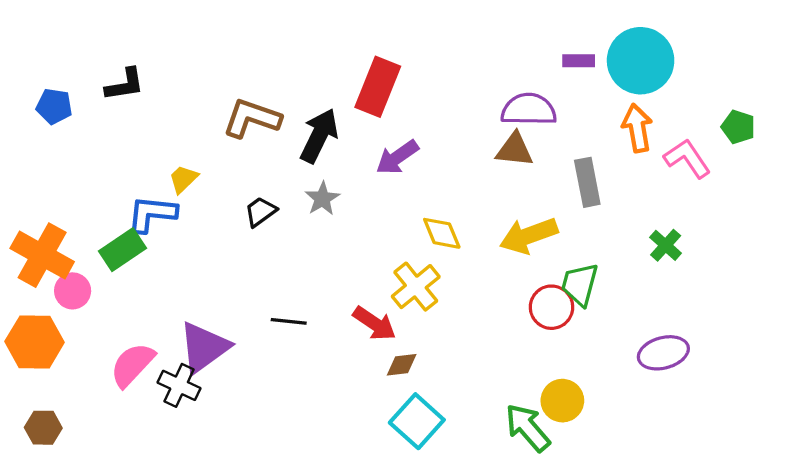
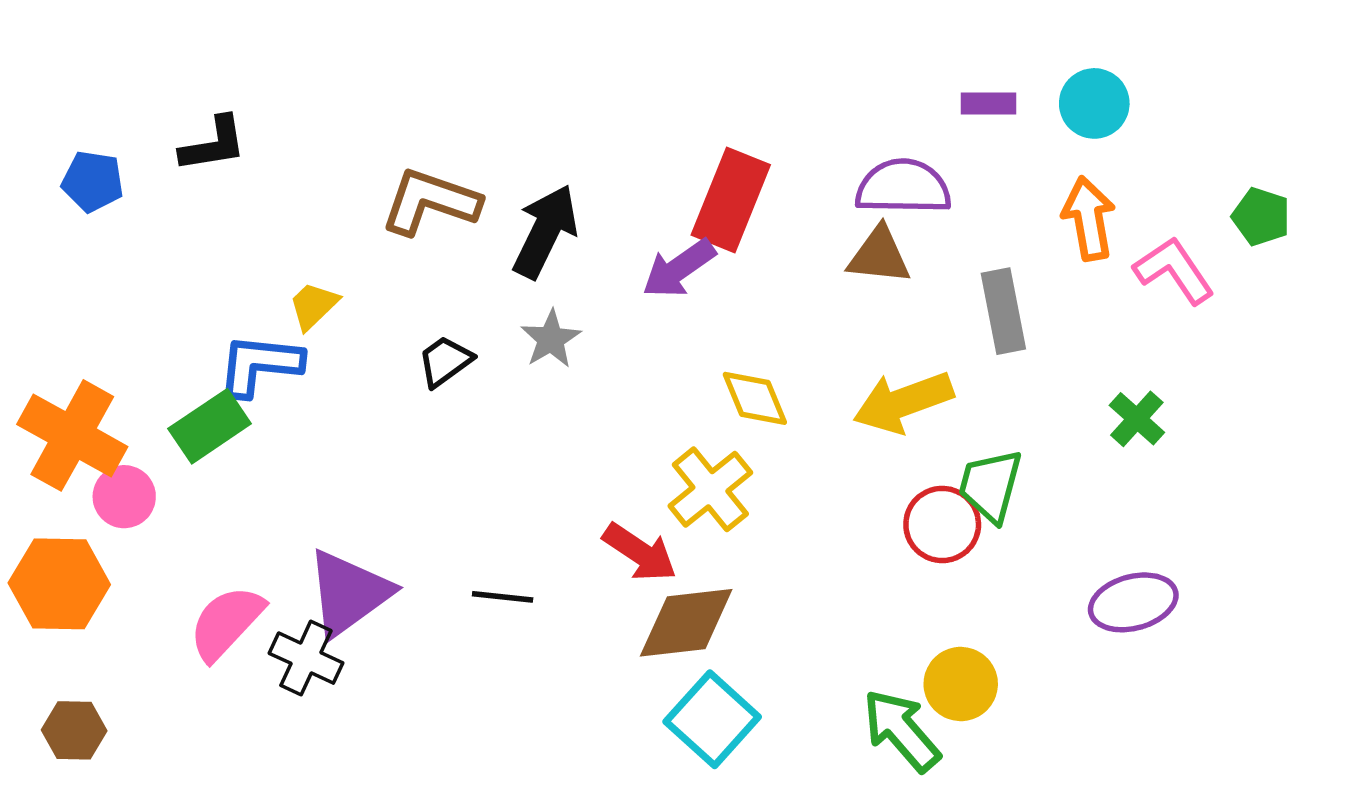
cyan circle: (641, 61) -> (1094, 103), size x0.6
red rectangle: (378, 87) -> (731, 200), moved
black line: (289, 321) -> (503, 597), moved
brown diamond: (402, 365) -> (686, 623), size x1.8

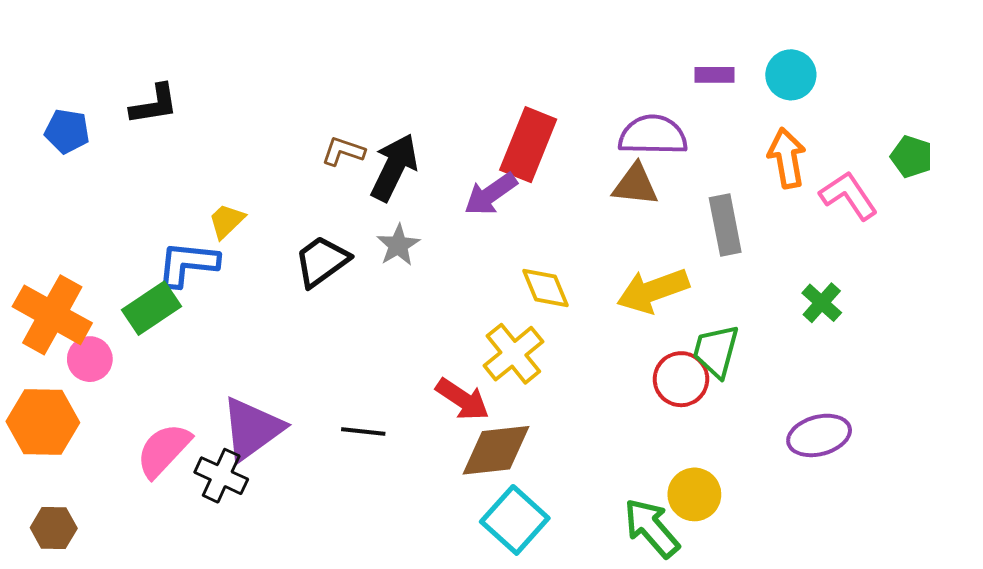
brown L-shape: (430, 202) -> (343, 151), moved, size x0.6
black trapezoid: (445, 361) -> (322, 261), size x1.4

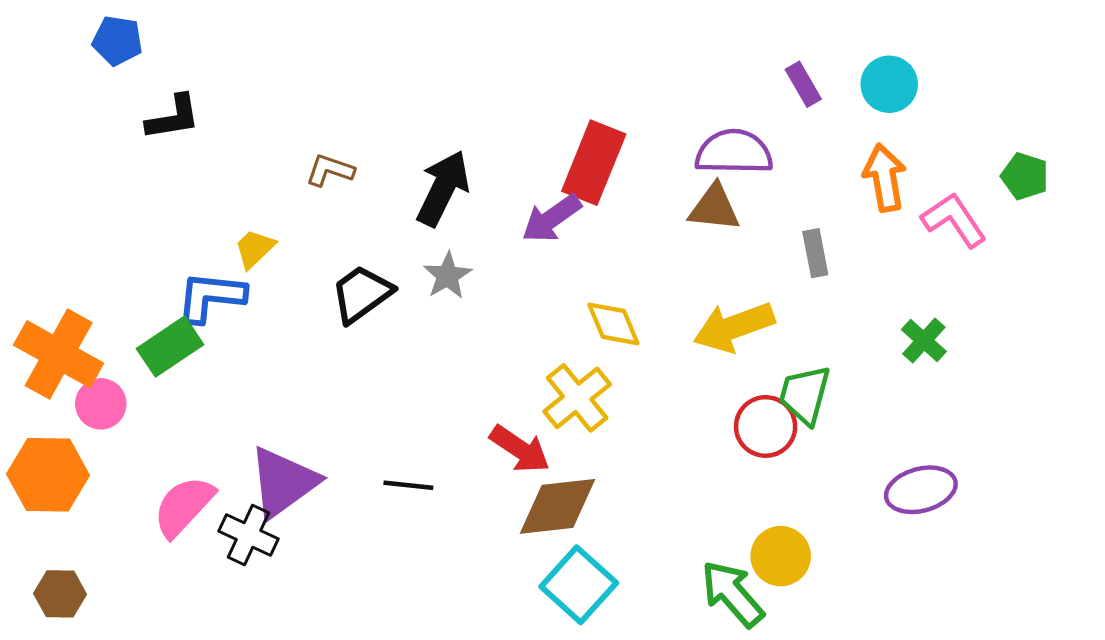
purple rectangle: (714, 75) -> (803, 84), turned 60
blue pentagon: (67, 131) -> (117, 41), moved
brown L-shape: (343, 151) -> (330, 170), moved
gray rectangle: (725, 225) -> (815, 253), size x0.7

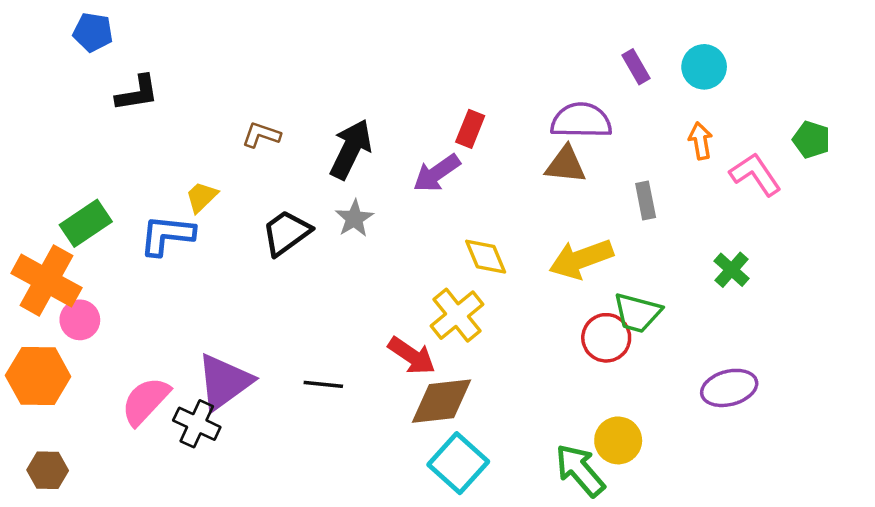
red rectangle: (594, 163) -> (470, 129), size x0.6
orange arrow: (885, 178) -> (701, 141), size x0.7
green rectangle: (170, 347) -> (86, 223), moved
green trapezoid: (805, 395) -> (637, 313), turned -90

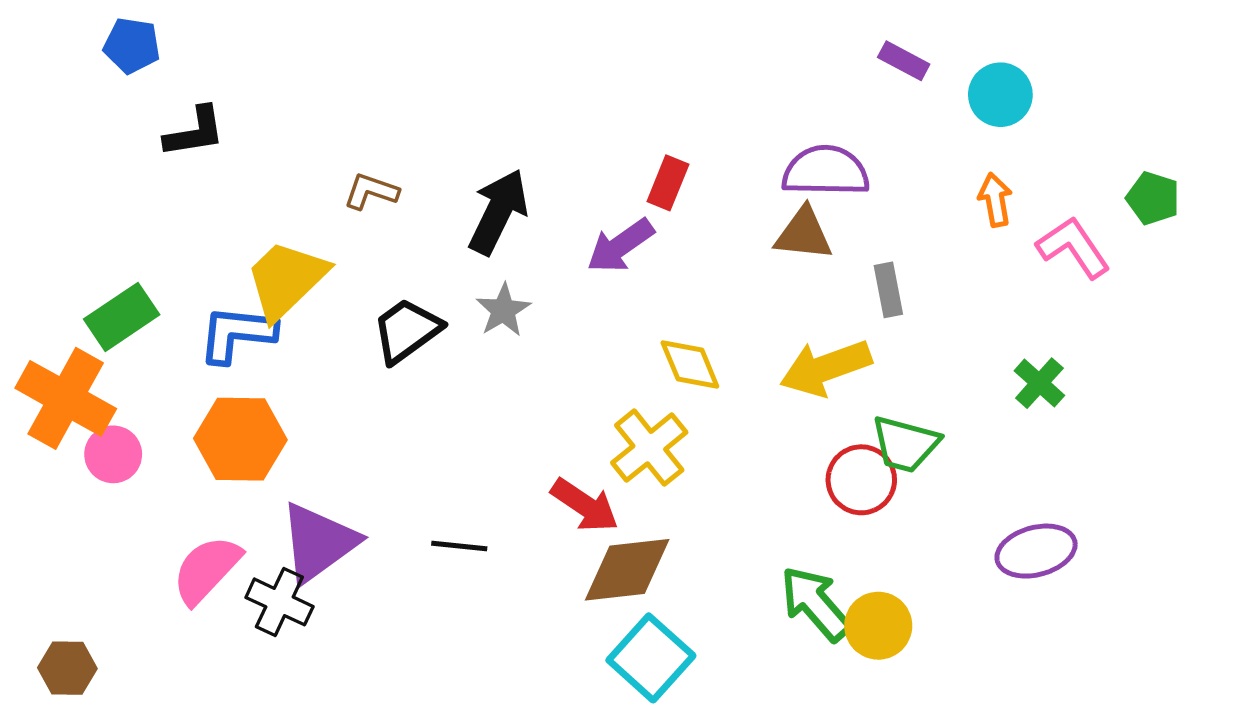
purple rectangle: (636, 67) -> (904, 61), moved, turned -32
yellow trapezoid: (202, 197) -> (286, 280), size x1.8
gray rectangle: (646, 201) -> (888, 290), moved
orange hexagon: (38, 376) -> (240, 439), moved
green arrow: (580, 470) -> (815, 604), moved

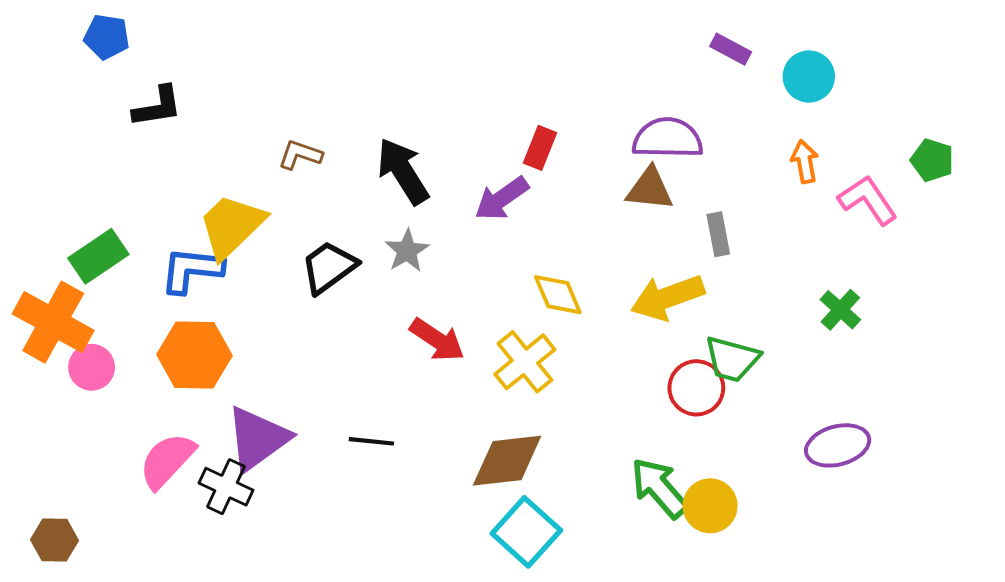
black arrow: (498, 212) -> (403, 171), turned -58
red arrow: (585, 505) -> (437, 340), moved

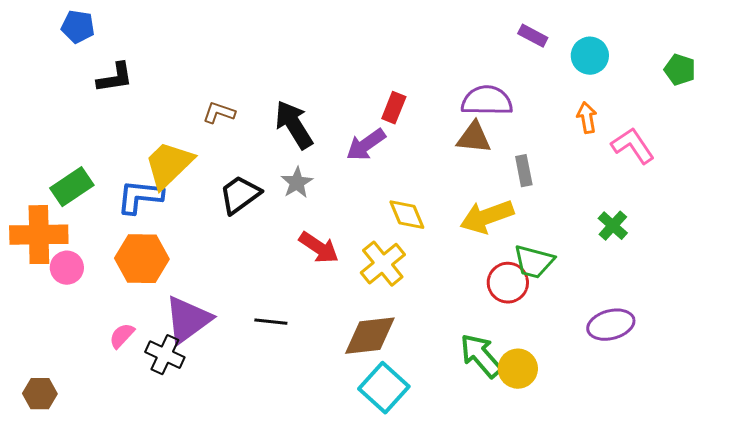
green pentagon: (932, 160) -> (680, 70), moved
orange cross: (53, 322) -> (39, 235), turned -30
pink semicircle: (167, 461) -> (122, 336), size x0.6

